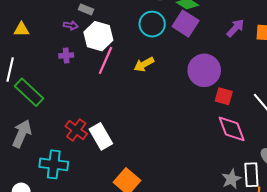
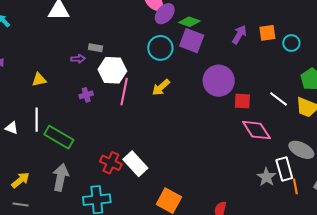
purple arrow: (71, 25) -> (78, 59), moved

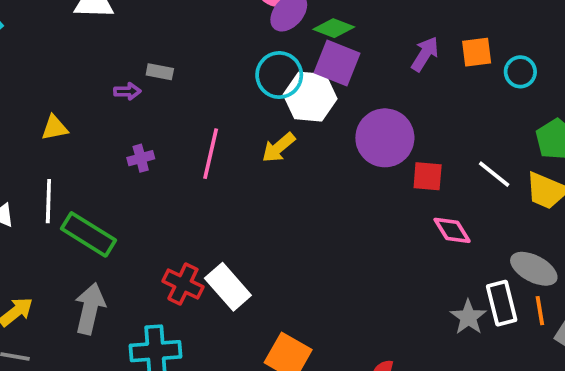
white hexagon: (112, 70) -> (310, 97), moved
pink diamond: (256, 130) -> (452, 230), size x0.7
orange line: (295, 186) -> (540, 311), moved

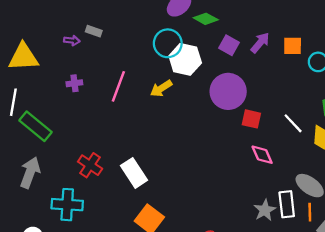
purple square: (337, 63) -> (229, 45), moved, size x0.7
yellow triangle: (55, 128) -> (23, 57), size x1.8
white rectangle: (228, 287) -> (134, 173), moved

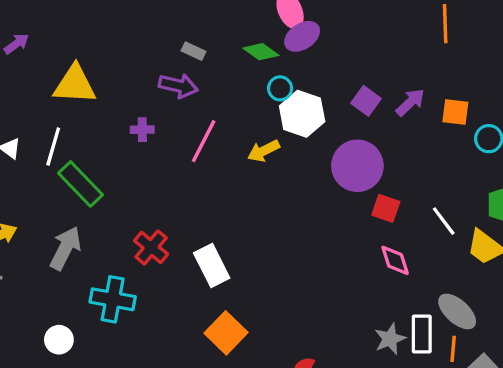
green diamond: (206, 19) -> (261, 52), moved
gray rectangle: (94, 31) -> (193, 51), moved
purple arrow: (72, 41) -> (178, 86), moved, size x1.6
cyan circle: (168, 43) -> (280, 88), size x0.6

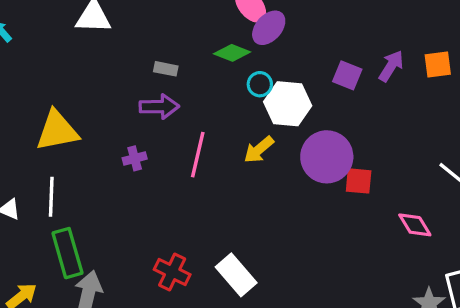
purple circle: (357, 166) -> (327, 157), moved
green rectangle: (80, 184) -> (67, 253), moved, turned 42
red square: (386, 208) -> (359, 181), moved

